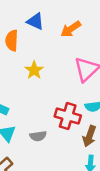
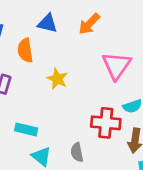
gray semicircle: (38, 136) -> (77, 152), turned 98

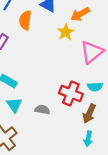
yellow star: (57, 79) -> (66, 32), moved
gray semicircle: (77, 152) -> (42, 110), turned 96

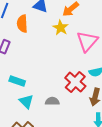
red cross: (71, 94) -> (75, 82), turned 30

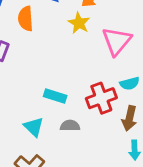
cyan rectangle: (17, 81) -> (55, 96), moved
red cross: (75, 82) -> (101, 98), turned 30

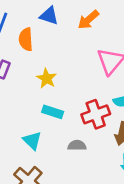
yellow star: (79, 23) -> (47, 78), moved
gray semicircle: (70, 126) -> (77, 145), moved

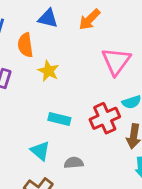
yellow star: (47, 78) -> (48, 71), moved
gray semicircle: (77, 145) -> (74, 163), moved

